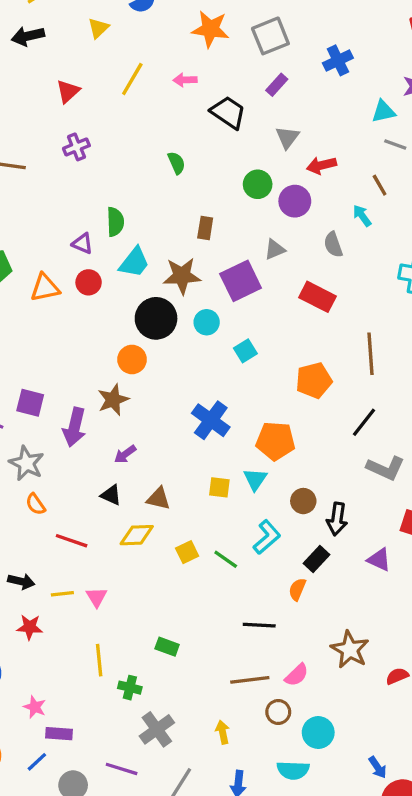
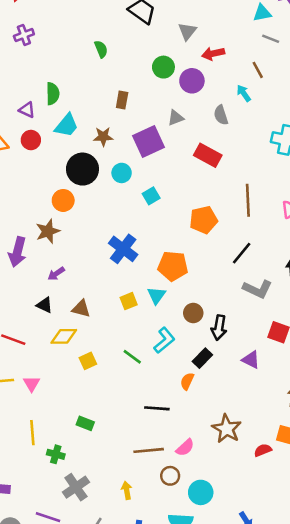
brown star: (182, 276) -> (103, 137), size x0.7
yellow square: (219, 487) -> (129, 301), turned -30
yellow square: (187, 552) -> (88, 361), moved

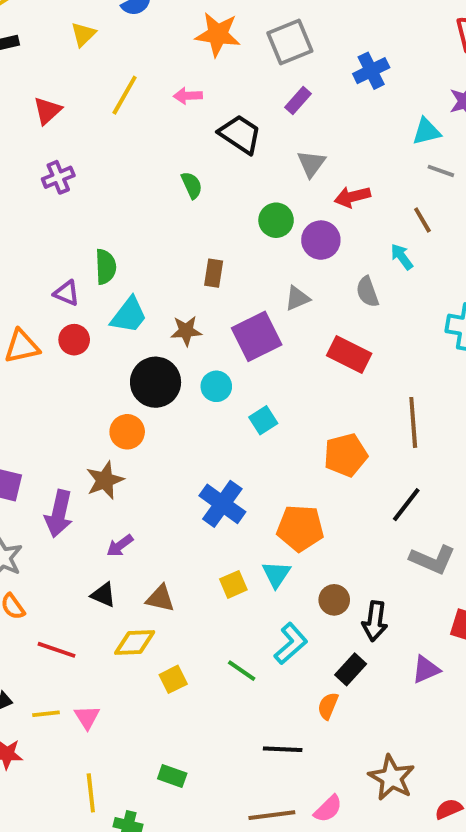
green semicircle: (101, 49) -> (192, 185), moved
purple triangle: (251, 360) -> (426, 669), turned -48

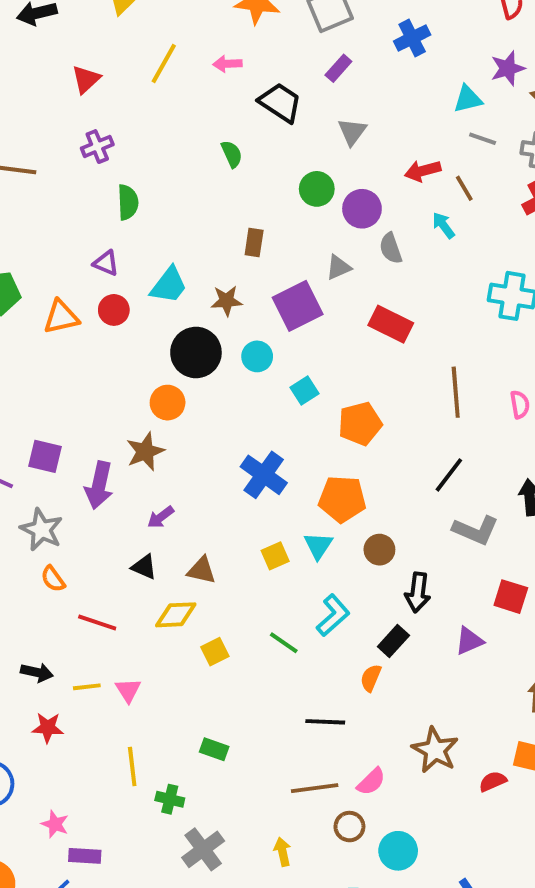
red arrow: (352, 197) -> (423, 171), moved
green semicircle: (106, 267) -> (128, 202), moved
gray semicircle: (367, 292) -> (391, 248), moved
orange pentagon: (346, 455) -> (360, 424), moved
brown circle: (334, 600) -> (379, 550), moved

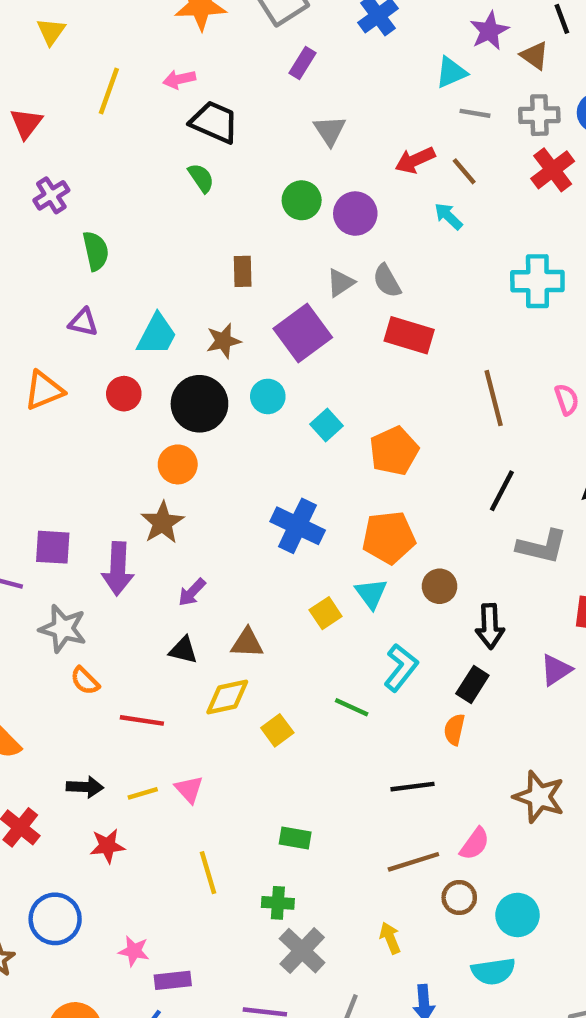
black trapezoid: (280, 103) -> (214, 122), moved
gray semicircle: (391, 248) -> (387, 281), moved
red circle: (114, 310) -> (124, 394), moved
green cross: (170, 799) -> (278, 903), moved

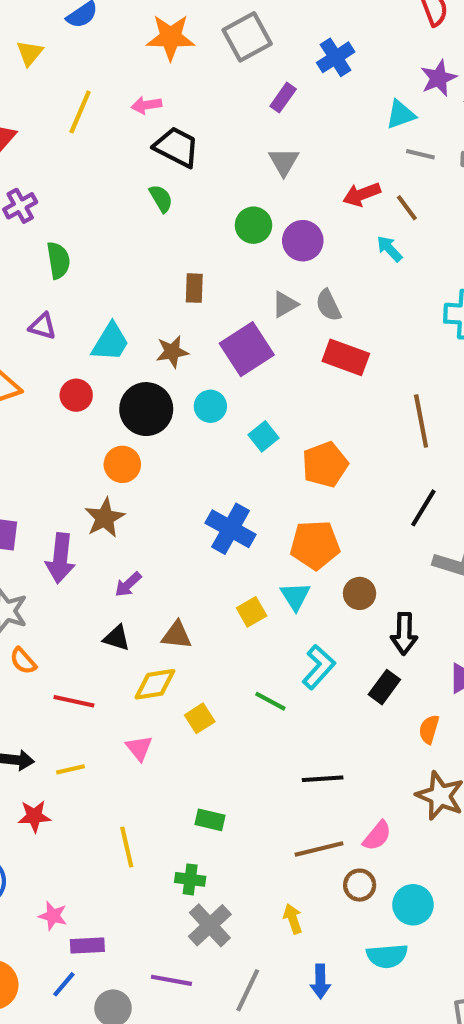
purple rectangle: (303, 63) -> (283, 98), moved
orange semicircle: (454, 730) -> (429, 729), moved
pink triangle: (189, 789) -> (139, 748), moved

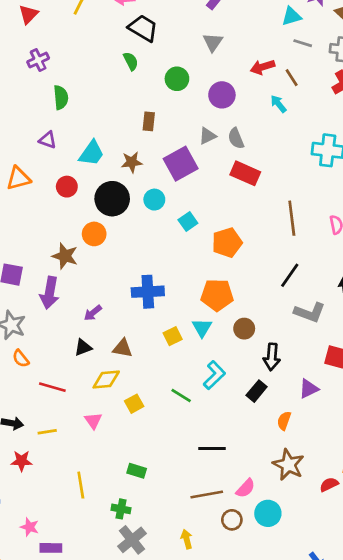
green circle: (253, 225) -> (177, 79), moved
brown star: (105, 518) -> (65, 256), moved, turned -30
blue cross: (231, 529) -> (148, 292), moved, turned -36
black triangle: (117, 638) -> (83, 348), turned -42
cyan circle: (413, 905) -> (268, 513), moved

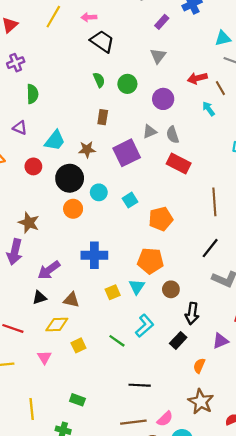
green semicircle: (131, 61) -> (99, 80), moved
cyan circle: (154, 200) -> (99, 192), moved
orange circle: (94, 234) -> (73, 209), moved
purple arrow: (93, 313) -> (49, 270), size x1.5

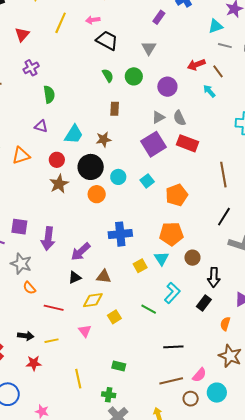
gray triangle: (158, 56) -> (149, 48), moved
purple square: (127, 153) -> (153, 144), moved
brown star: (29, 223) -> (59, 184), moved, turned 30

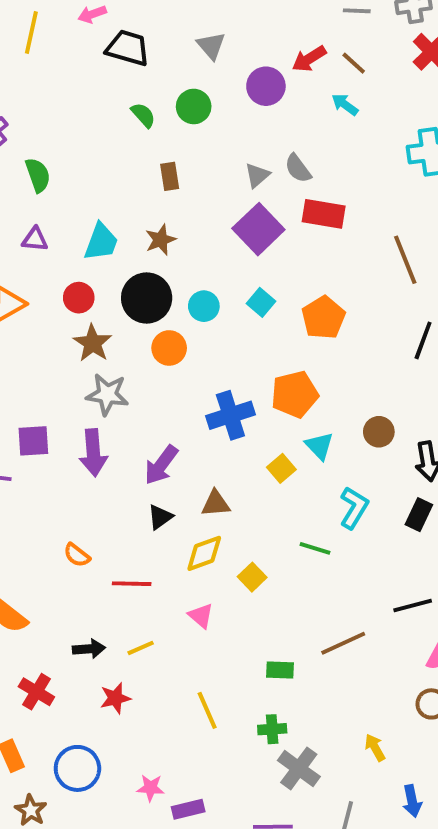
purple circle: (167, 87) -> (266, 86), moved
orange pentagon: (171, 234) -> (295, 394), moved
gray star: (21, 264) -> (107, 394), moved
black line: (173, 347) -> (413, 605), moved
brown line: (171, 381) -> (343, 643), moved

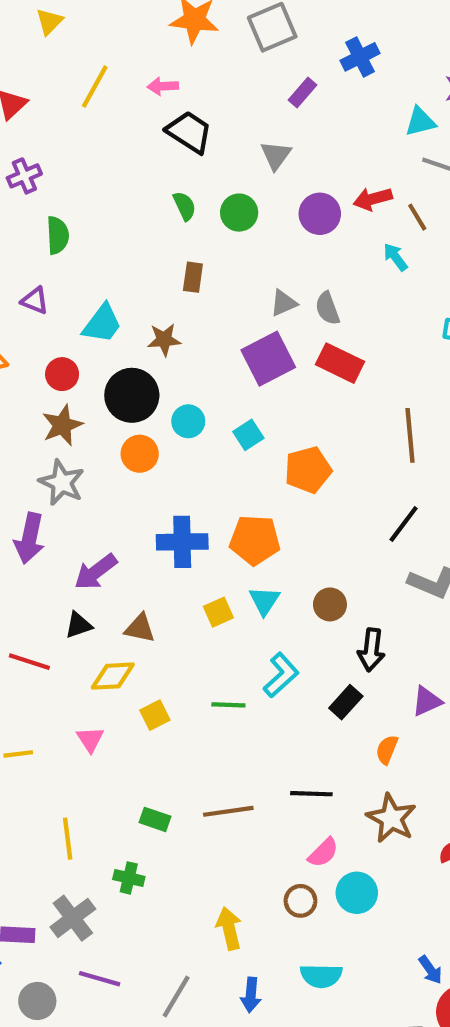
green line: (315, 548) -> (228, 705), turned -32
red line: (132, 584) -> (29, 662), moved
yellow arrow: (375, 747) -> (229, 928), size x1.4
gray cross: (299, 768) -> (73, 918), moved

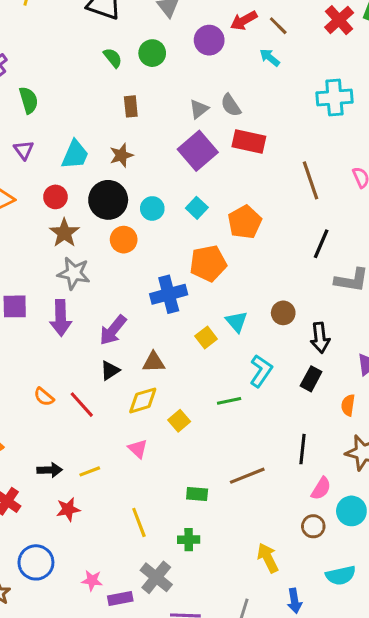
purple triangle: (35, 301) -> (24, 150), turned 45
orange pentagon: (255, 540) -> (208, 263), moved
red line: (29, 662) -> (82, 405), turned 44
black line: (311, 794) -> (303, 449), turned -72

